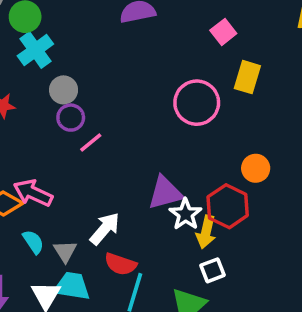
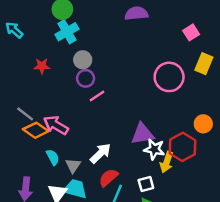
white star: (185, 214) -> (154, 149), turned -30
red semicircle: (120, 264) -> (108, 178), turned 114
white square: (212, 270) -> (146, 184), moved

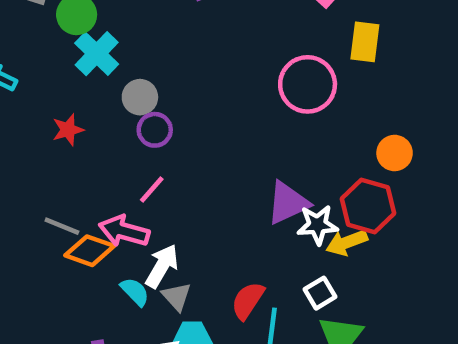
pink line: (97, 96) -> (152, 190), moved
white arrow: (100, 153) -> (162, 266), moved
yellow arrow: (167, 162) -> (347, 242), turned 66

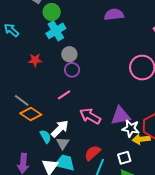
pink arrow: (124, 231) -> (90, 116), moved

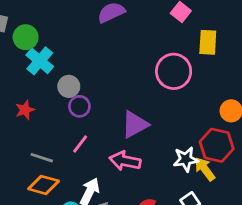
gray line: (22, 100) -> (42, 158), moved
purple triangle: (121, 116) -> (135, 124), moved
yellow arrow: (141, 139) -> (205, 169), turned 78

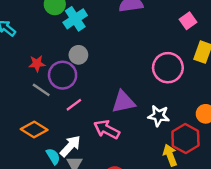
cyan cross: (40, 61) -> (75, 19), moved
purple circle: (79, 106) -> (63, 75), moved, size x1.5
gray line: (42, 158) -> (41, 90), moved
white star: (186, 159) -> (159, 116), moved

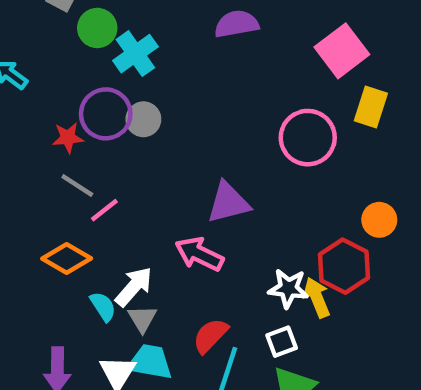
pink square: (188, 21) -> (342, 51), size x1.6
purple circle: (63, 75) -> (106, 114), moved
pink line: (74, 105) -> (104, 210), moved
white star: (159, 116) -> (288, 288), moved

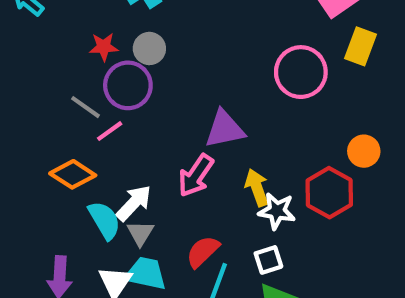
purple circle: (106, 114) -> (128, 85), moved
red star: (68, 138) -> (104, 47), moved
pink arrow: (199, 254) -> (196, 176), turned -84
yellow arrow: (317, 297) -> (257, 188), moved
cyan semicircle: (103, 306) -> (104, 220), size x1.4

